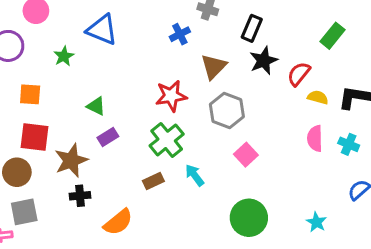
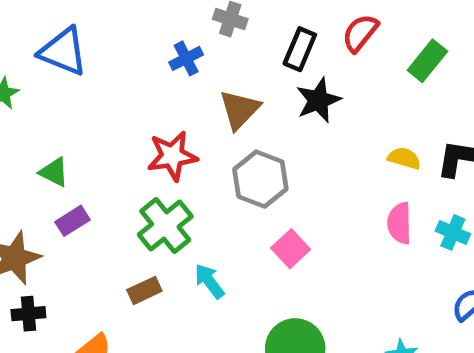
red semicircle: (299, 74) -> (360, 33), moved

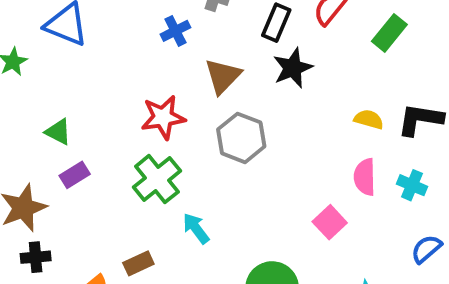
pink square: (291, 249) -> (330, 222), moved
brown rectangle: (144, 290) -> (138, 263), moved

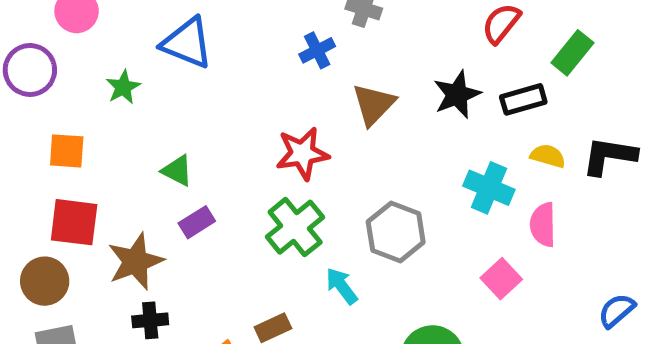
black rectangle: (276, 23) -> (523, 99), moved, turned 51
gray hexagon: (241, 138) -> (396, 232), moved
cyan cross: (412, 185) -> (489, 188), moved, size x1.4

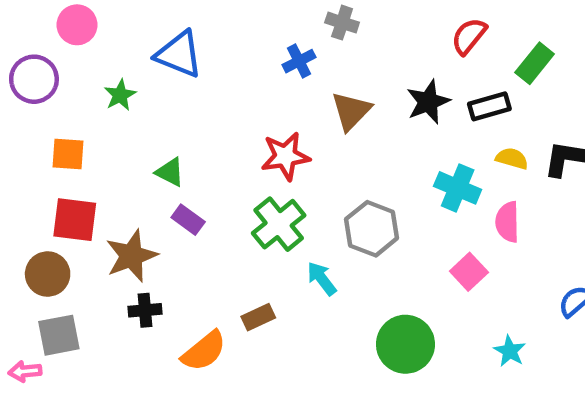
purple rectangle: (197, 222) -> (188, 220), turned 68

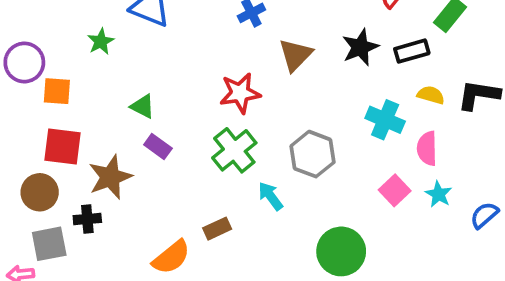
purple circle: (34, 79) -> (24, 62), moved
black cross: (145, 310) -> (87, 219), moved
cyan star: (510, 351) -> (439, 194), moved

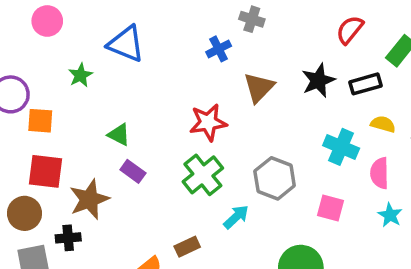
pink square: (395, 190) -> (331, 208), moved, turned -32
cyan arrow: (271, 196) -> (236, 217), turned 84

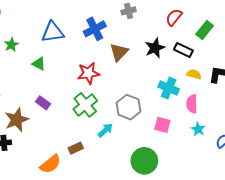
gray cross: (252, 19) -> (129, 11), moved, turned -32
blue triangle: (126, 44) -> (53, 32), moved, turned -30
blue cross: (219, 49) -> (95, 29), size x1.5
black rectangle: (366, 84) -> (183, 50), turned 42
green triangle: (119, 135) -> (39, 64), moved

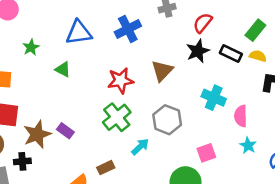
red semicircle: (174, 17) -> (203, 23), moved
brown triangle: (119, 52) -> (162, 71), moved
yellow semicircle: (194, 74) -> (258, 56), moved
purple rectangle: (43, 103) -> (65, 131), moved
pink square: (162, 125) -> (206, 153), moved, turned -35

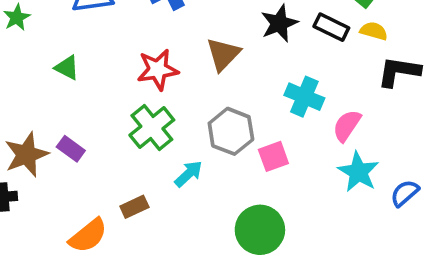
green triangle: (63, 69) -> (67, 68), moved
pink semicircle: (241, 116) -> (347, 126), turned 35
cyan star: (248, 145) -> (358, 172), size x1.5
pink square: (206, 153) -> (273, 156), moved

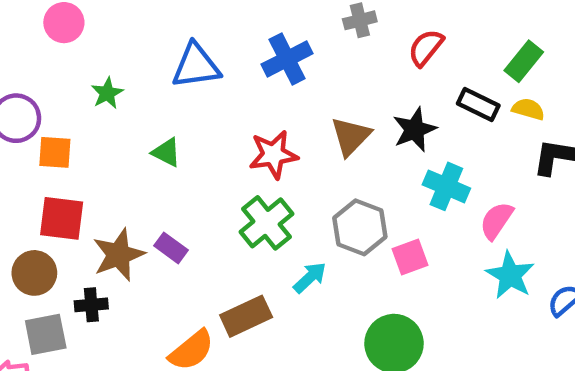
black star: (279, 23) -> (414, 130), moved
brown rectangle: (134, 207) -> (246, 316), size x1.5

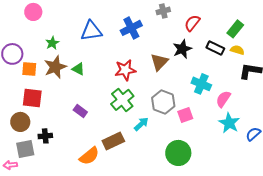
black star: (414, 130) -> (182, 49), moved
brown star: (119, 255) -> (55, 67), moved

